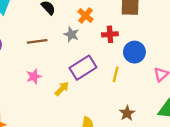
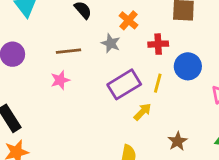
yellow line: (116, 74) -> (158, 83), moved
pink star: (34, 77) -> (60, 80), moved
yellow arrow: (62, 89) -> (143, 112), moved

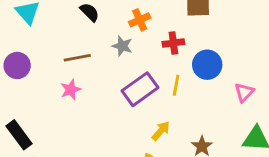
orange cross: (129, 20) -> (140, 20), turned 30
yellow arrow: (143, 112) -> (161, 131), moved

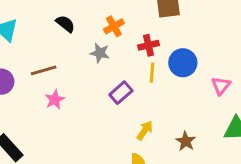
brown line: (77, 58) -> (44, 70), moved
yellow line: (176, 85) -> (152, 73), moved
purple rectangle: (140, 89) -> (121, 93), size x0.7

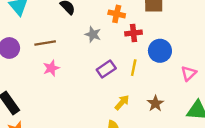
orange cross: (114, 26) -> (117, 14), moved, turned 35
yellow line: (152, 73) -> (134, 68), moved
brown star: (186, 141) -> (155, 103), moved

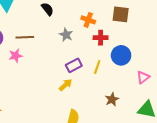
pink star: (51, 68) -> (16, 56), moved
yellow arrow: (122, 102) -> (65, 85), moved

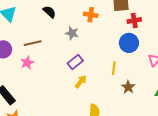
red cross: (101, 38) -> (134, 20), moved
purple rectangle: (74, 65) -> (75, 62), moved
yellow line: (97, 67) -> (114, 68), moved

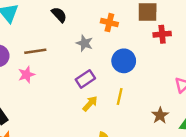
blue circle: (129, 43) -> (124, 61), moved
yellow line: (114, 68) -> (120, 96), moved
brown star: (128, 87) -> (160, 115), moved

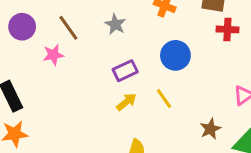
gray star: (85, 43) -> (115, 24), moved
brown line: (35, 51) -> (68, 28), turned 55
yellow line: (120, 96) -> (164, 98), turned -56

